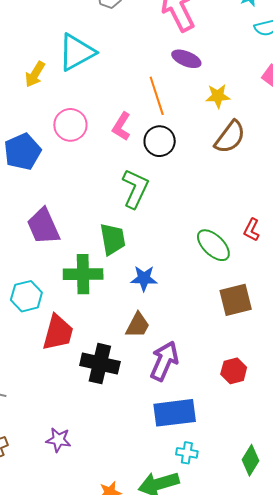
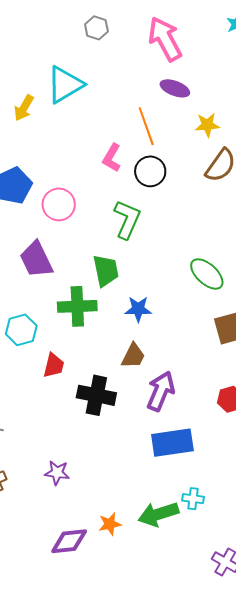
pink circle: (70, 125) -> (59, 204), moved
red trapezoid: (58, 333) -> (54, 365), size x0.7
cyan cross: (187, 453) -> (193, 499), moved

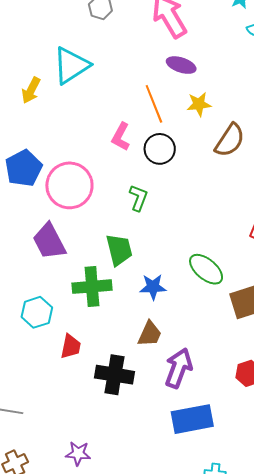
yellow star: (207, 125) -> (199, 104), moved
pink circle: (59, 204) -> (69, 185), size x1.4
green L-shape: (127, 219) -> (138, 198), size x0.7
green ellipse: (207, 274) -> (206, 269), moved

